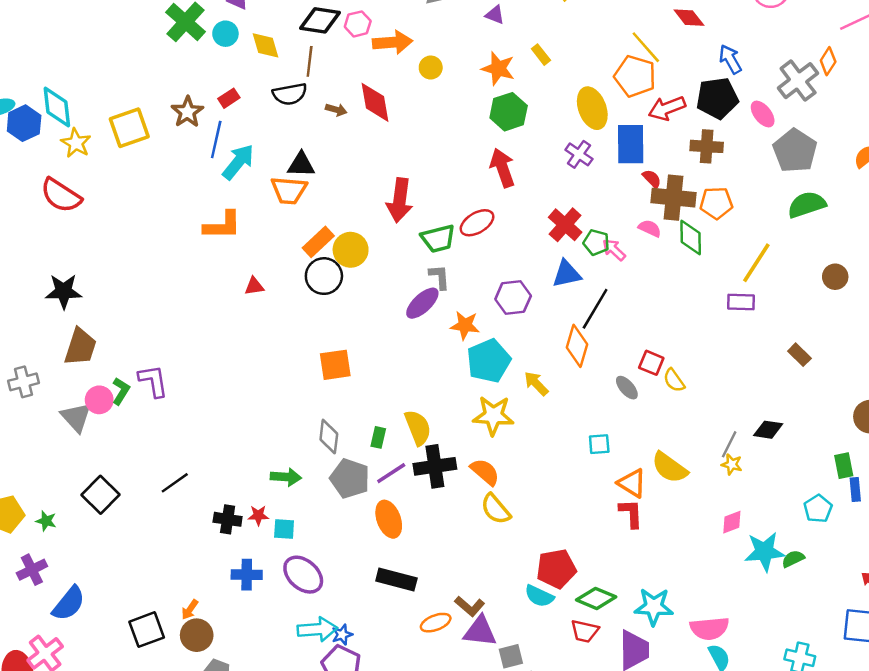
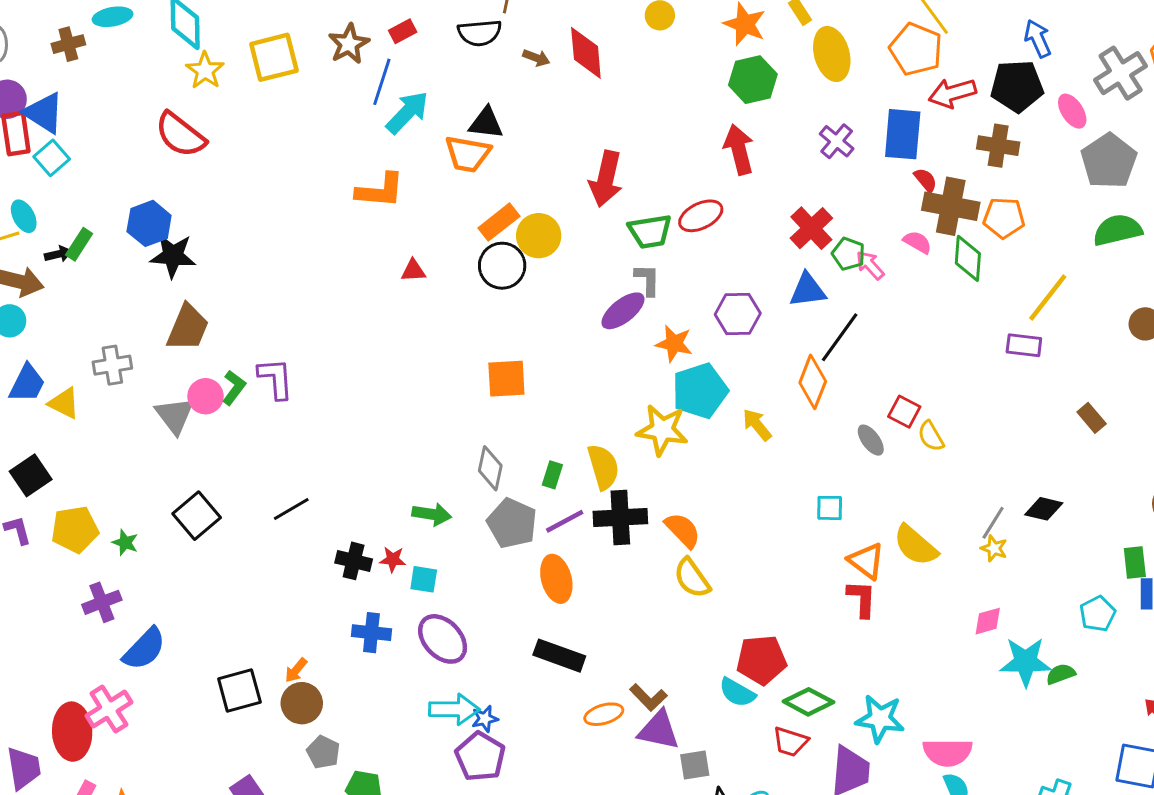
yellow ellipse: (592, 108) -> (832, 54), moved
blue hexagon: (24, 123) -> (149, 223), moved
yellow star: (493, 416) -> (662, 430), moved

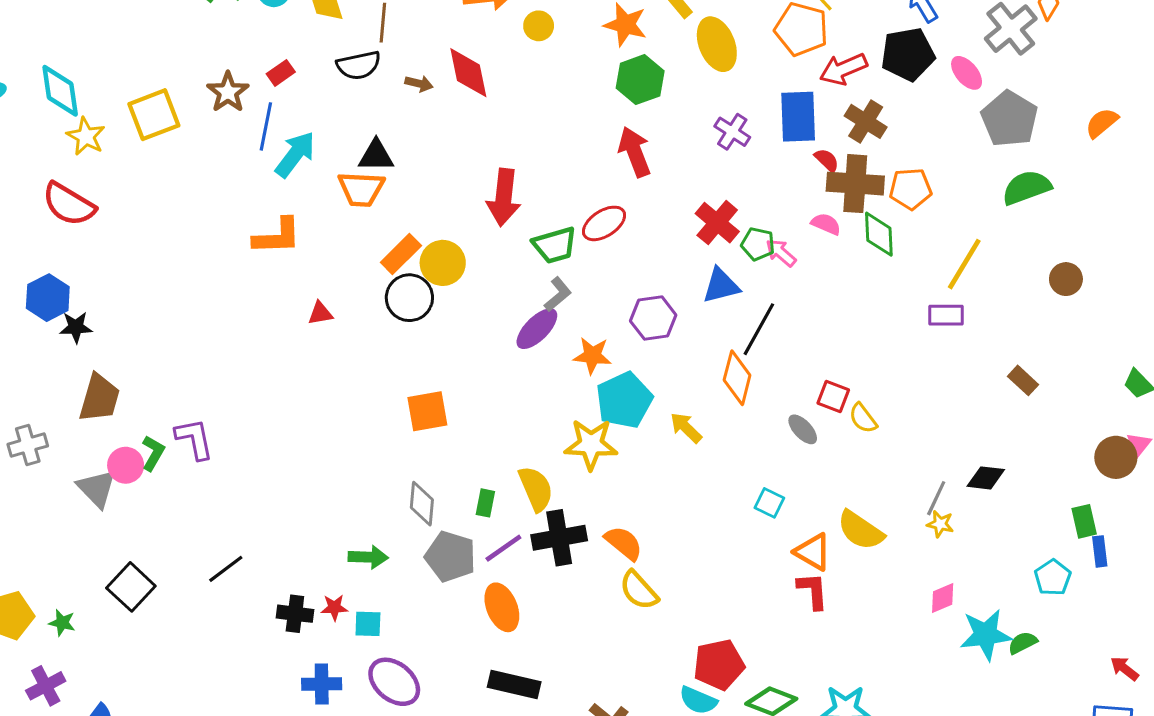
brown cross: (998, 146) -> (866, 121), moved, turned 30
black star: (173, 256) -> (76, 327), size x0.7
gray L-shape: (647, 280) -> (558, 294), turned 56
cyan square: (830, 508) -> (769, 503), turned 32

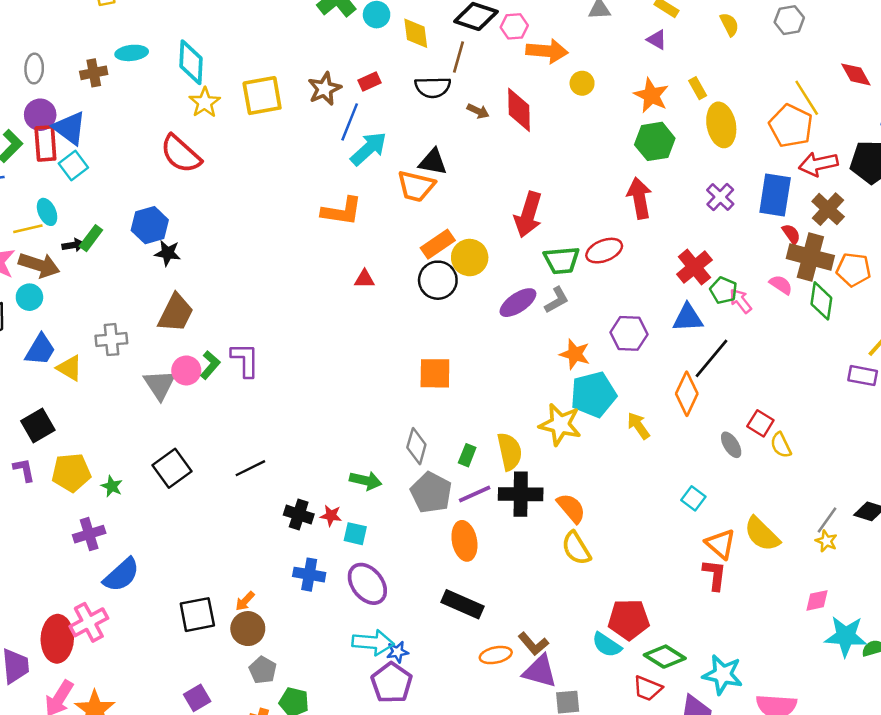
purple ellipse: (537, 329) -> (518, 303), moved

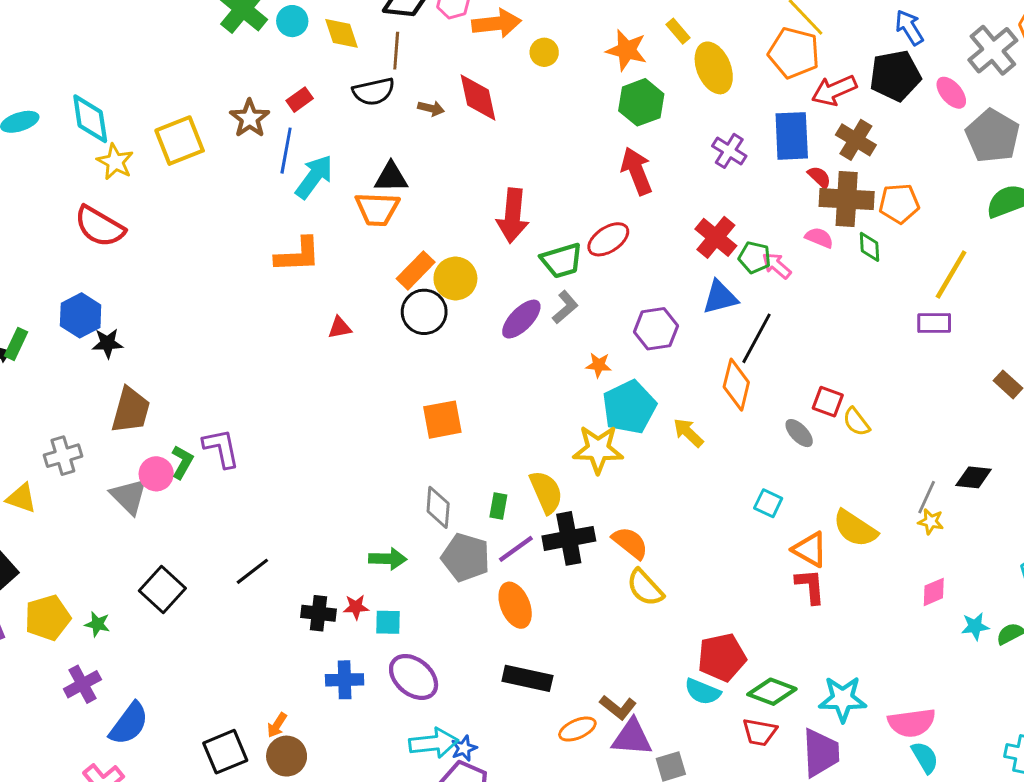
green diamond: (821, 301) -> (870, 247), size x0.7
orange star: (575, 354) -> (599, 365), size x0.7
cyan star: (846, 636) -> (975, 626), size x0.6

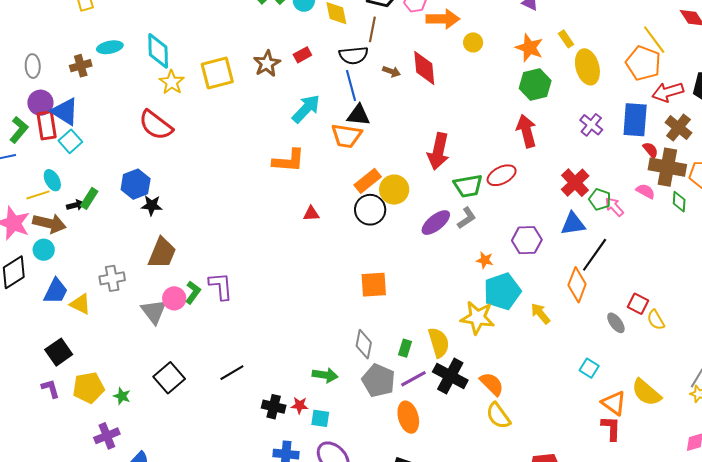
blue line: (286, 151) -> (351, 85), moved, turned -32
black cross: (569, 538) -> (450, 376), turned 32

